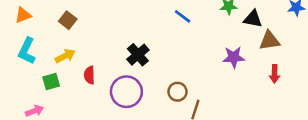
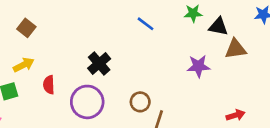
red arrow: (275, 74) -> (235, 115), moved, turned -108

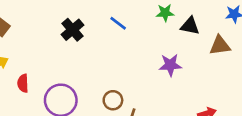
brown triangle: (235, 49) -> (220, 45), moved
black cross: (99, 64) -> (72, 30), moved

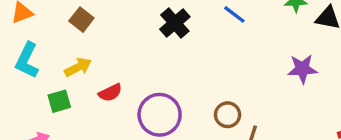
red semicircle: (23, 83) -> (110, 93), turned -114

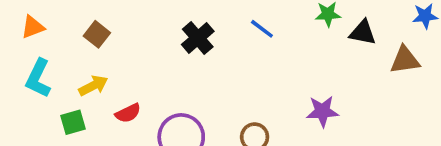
purple star: (302, 69) -> (322, 111), moved

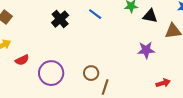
purple star: (322, 111) -> (146, 50), moved

